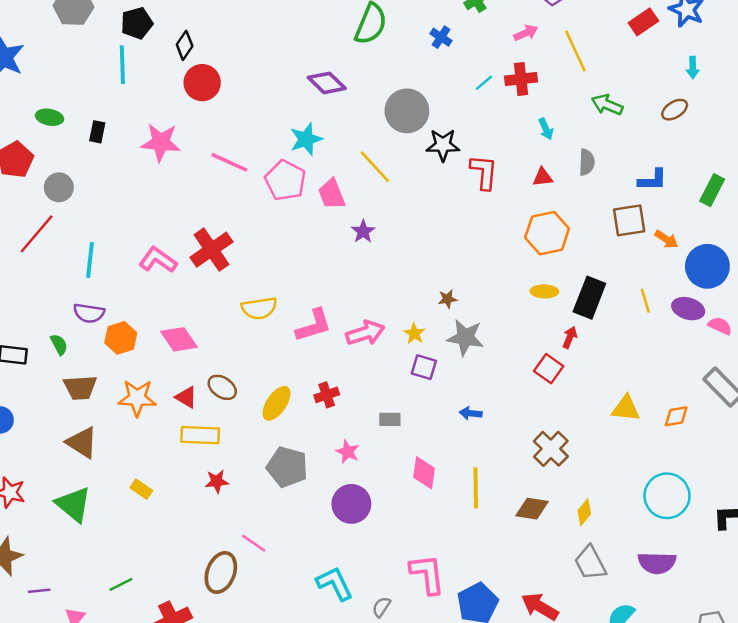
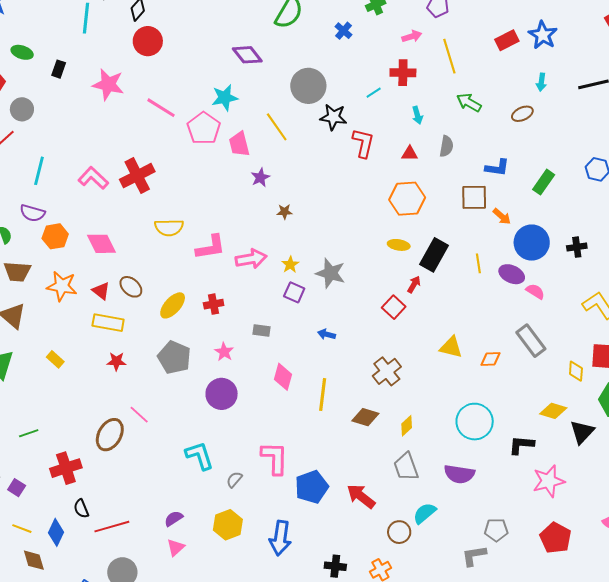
cyan line: (484, 83) -> (374, 93), moved
brown star: (448, 299) -> (284, 212), moved

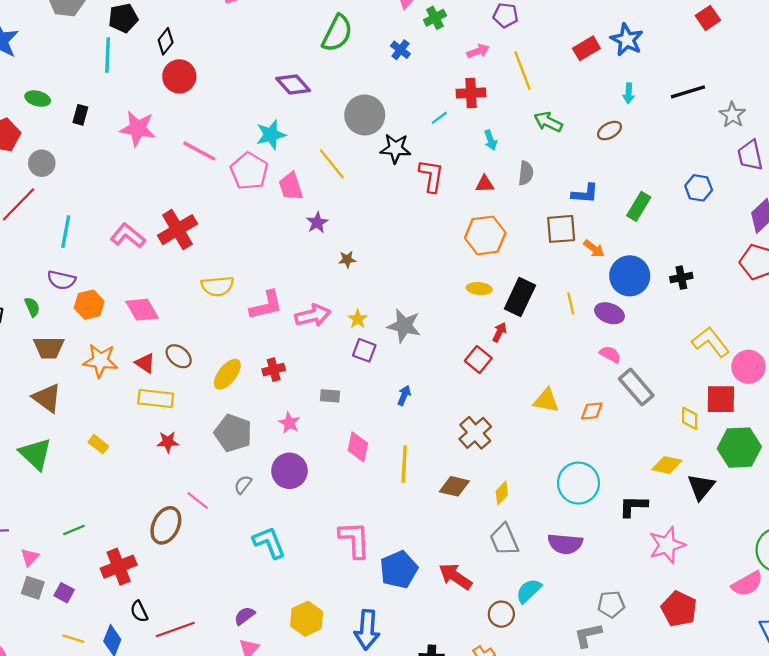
pink semicircle: (535, 291) -> (610, 354), moved
blue arrow: (327, 334) -> (404, 395), turned 102
gray semicircle: (234, 479) -> (243, 485), moved

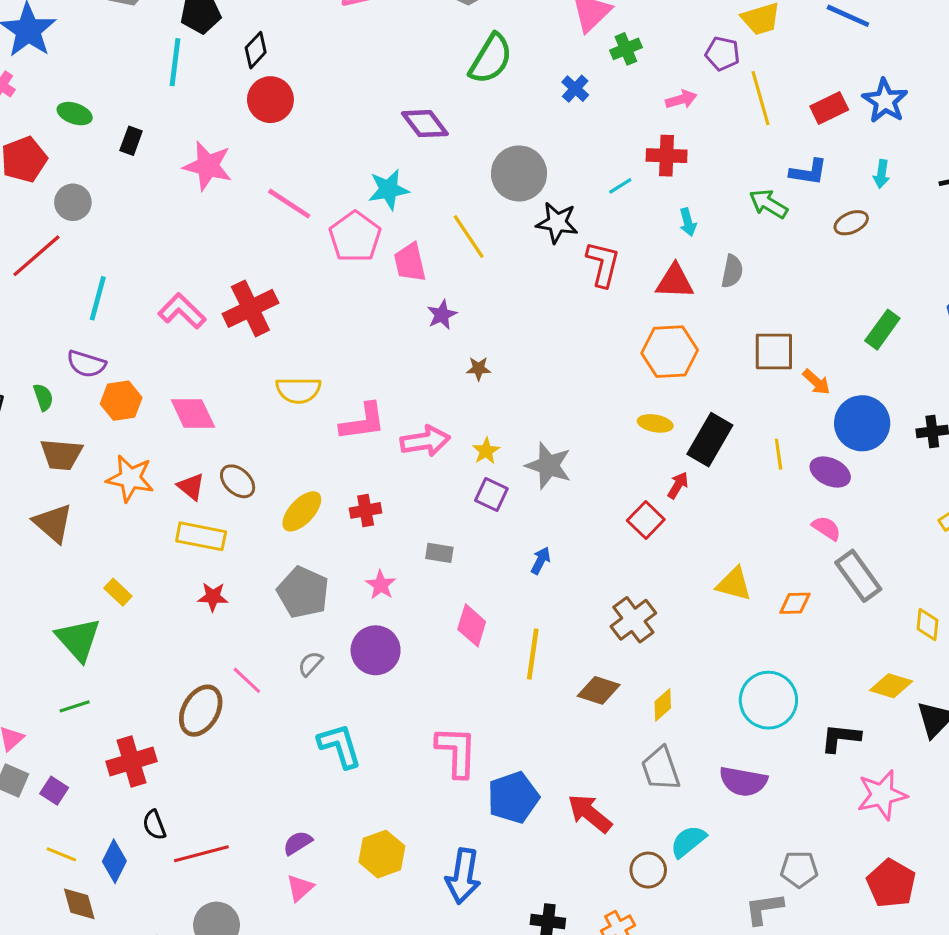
yellow line: (522, 71) -> (761, 98), moved
red triangle: (485, 184) -> (675, 282), size x1.5
blue L-shape: (585, 193) -> (808, 172), moved
green triangle: (35, 454) -> (78, 639), moved

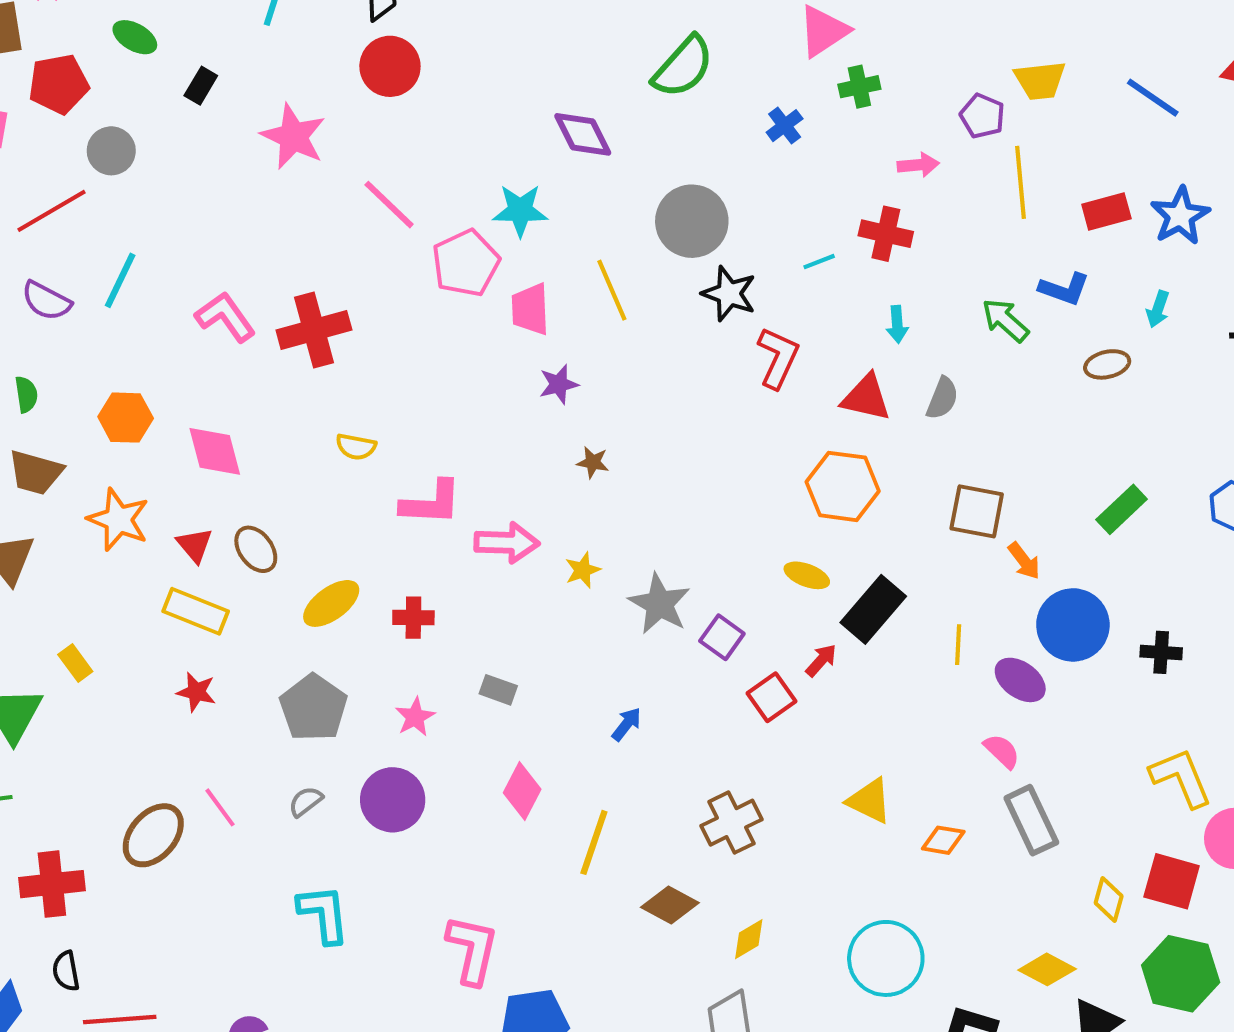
purple semicircle: (86, 364) -> (46, 301), moved
yellow semicircle: (298, 390) -> (356, 447), size x0.7
purple square: (491, 494) -> (722, 637), moved

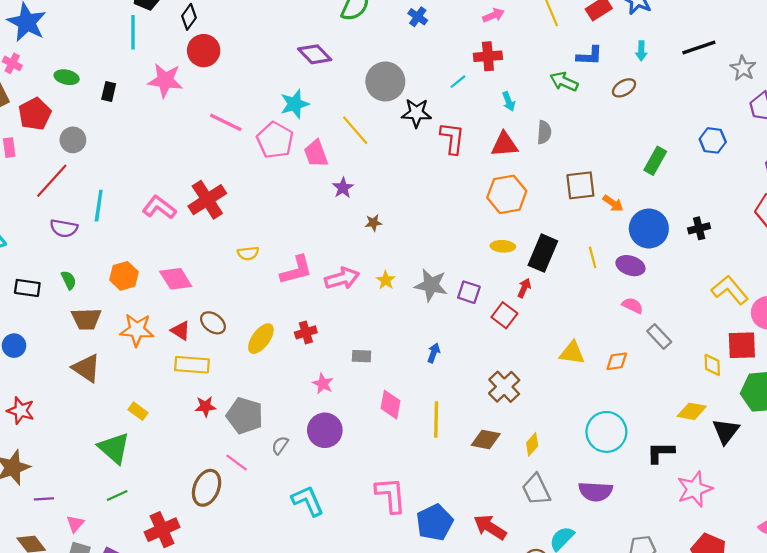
pink star: (293, 137) -> (165, 80), moved
gray pentagon: (313, 708) -> (245, 416), moved
gray rectangle: (1031, 820) -> (659, 336), size x0.7

